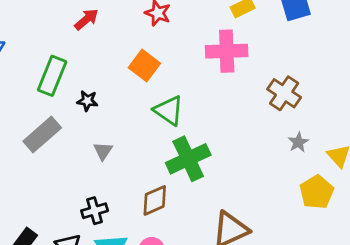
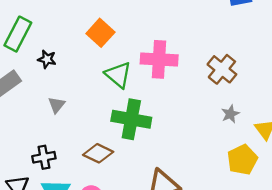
pink cross: (227, 51) -> (159, 59), moved
green cross: (188, 159) -> (131, 119), turned 30
brown diamond: (155, 200) -> (98, 153), turned 44

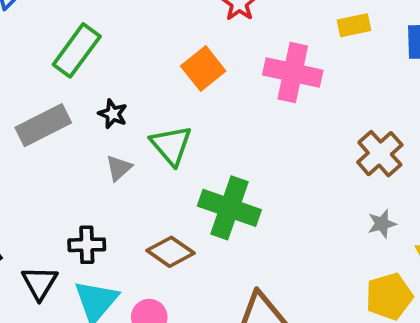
black star: (47, 59) -> (113, 114), moved
pink cross: (159, 59) -> (293, 73), moved
green triangle: (118, 75) -> (171, 145), moved

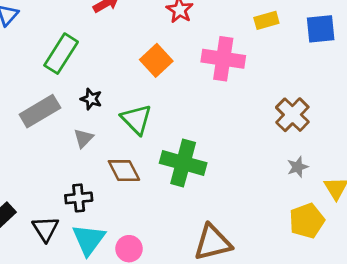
gray triangle: (119, 168) -> (83, 138), moved
brown diamond: (170, 252) -> (124, 171), moved, turned 32

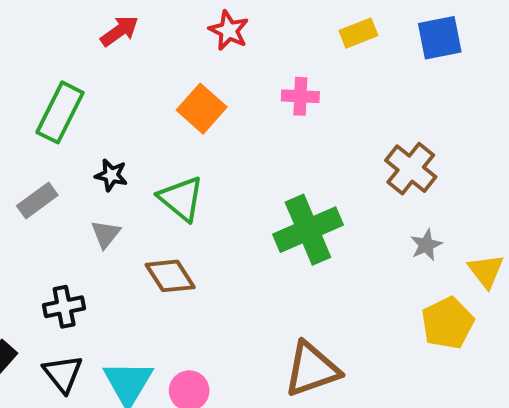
pink cross: (223, 59) -> (300, 96), size x0.6
gray rectangle: (40, 111) -> (37, 201), size x0.7
green cross: (183, 163) -> (308, 230), moved, turned -33
black cross: (79, 198) -> (64, 307), moved

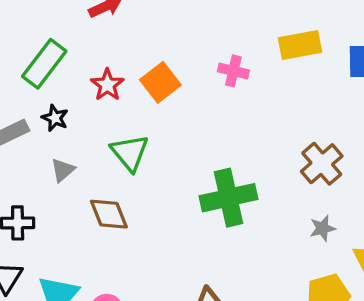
red star: (229, 30) -> (107, 85), moved
yellow rectangle: (358, 33) -> (300, 45), size x1.4
pink cross: (300, 96) -> (233, 71), moved
black star: (111, 175) -> (55, 118), moved

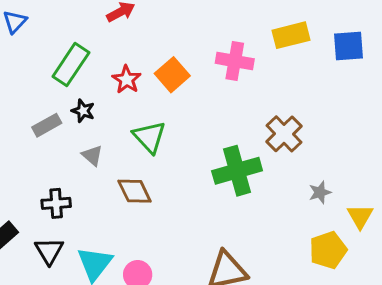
pink cross: (233, 71) -> (235, 61), size x1.4
brown cross: (322, 164) -> (284, 134), moved
gray triangle: (63, 170) -> (92, 155), turned -35

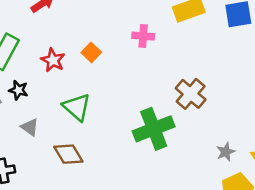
pink cross: (235, 61) -> (143, 36), size x0.7
orange square: (172, 75) -> (91, 52), size x0.7
gray star: (320, 192) -> (226, 152), moved

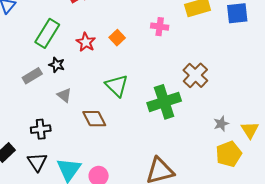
green triangle: (77, 107) -> (117, 86), moved

